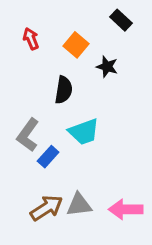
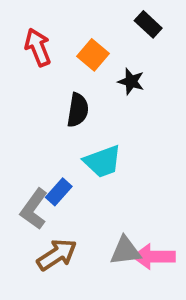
red arrow: (31, 39) -> (38, 47), size x1.4
gray L-shape: (28, 135) -> (34, 209), moved
gray triangle: (79, 205) -> (125, 251), moved

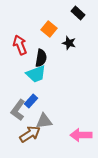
red arrow: (38, 47) -> (20, 45), moved
cyan trapezoid: (103, 161) -> (36, 74), moved
gray triangle: (125, 251) -> (44, 121), moved

